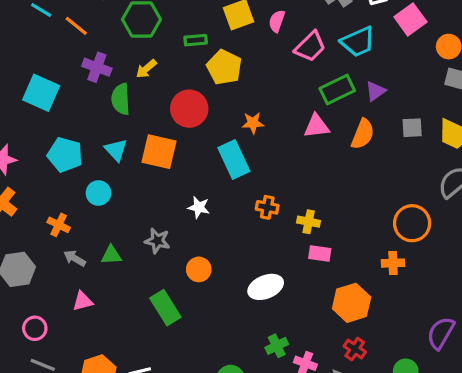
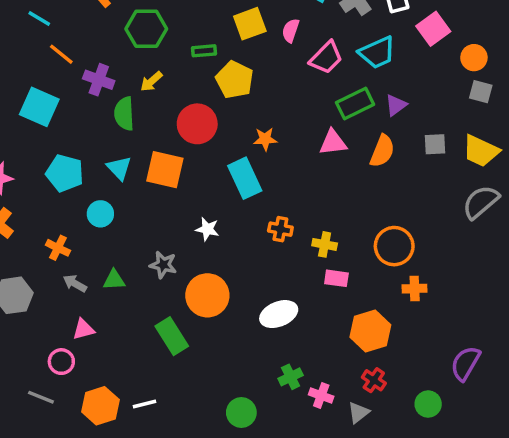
orange line: (76, 26) -> (61, 54), moved
orange circle: (412, 223) -> (394, 246), moved
orange circle: (199, 269) -> (207, 295), size x1.6
pink circle: (35, 328) -> (61, 362), moved

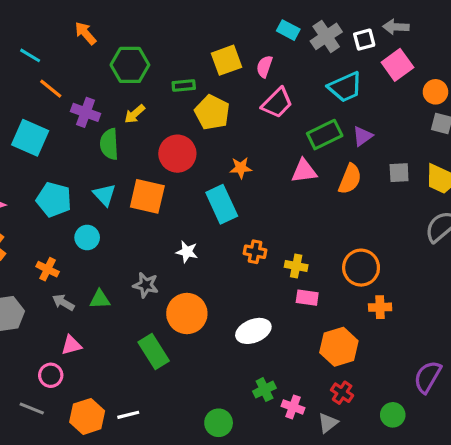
pink trapezoid: (326, 58) -> (277, 103), moved

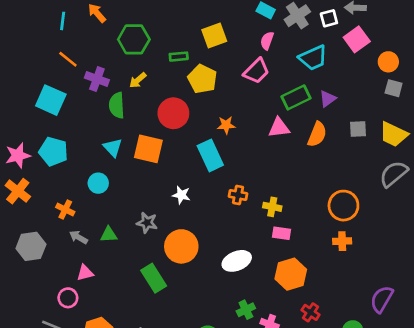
cyan line: (30, 55) -> (63, 21), moved, turned 66
pink semicircle: (264, 67) -> (267, 41), moved
cyan pentagon: (54, 200) -> (53, 151), moved
orange circle: (361, 268) -> (343, 206), moved
orange hexagon: (339, 347) -> (291, 274), moved

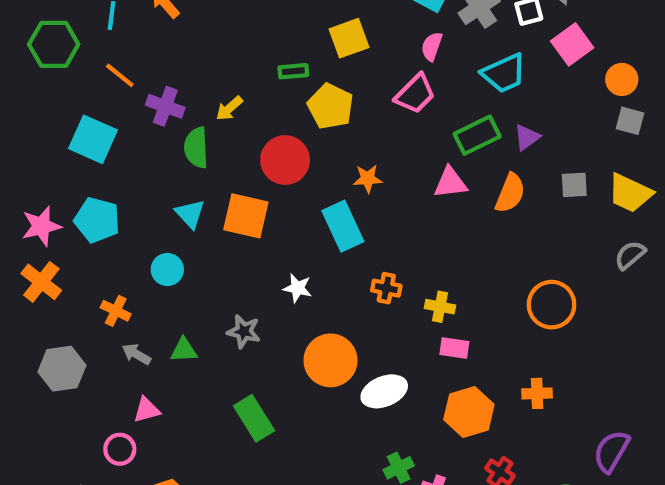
green hexagon: (134, 39) -> (54, 44), moved
gray semicircle: (394, 174) -> (630, 255), size x0.7
orange cross: (342, 241) -> (537, 393), moved
orange circle: (181, 246) -> (330, 360), moved

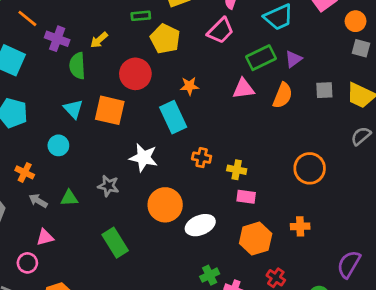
white star: (297, 288) -> (144, 158), size x1.5

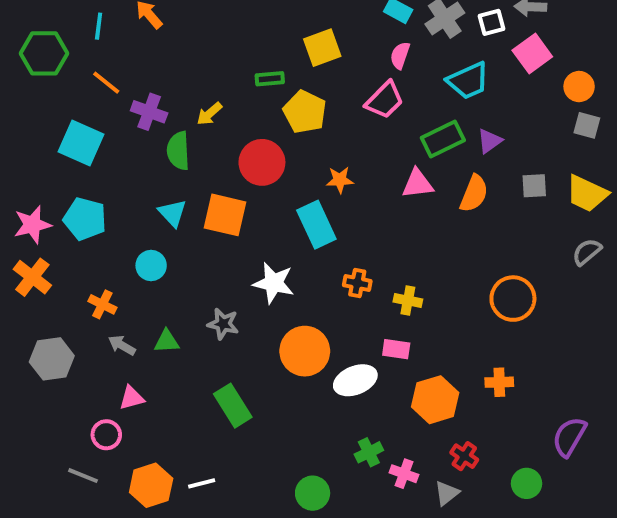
pink rectangle: (246, 197) -> (396, 349), moved

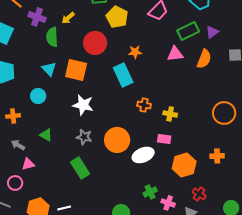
white star: (274, 283) -> (83, 105), moved
orange cross: (102, 304) -> (13, 116), turned -32
gray star: (223, 324) -> (84, 137), moved
green triangle: (167, 341) -> (46, 135), turned 32
gray arrow: (122, 345) -> (18, 145), moved

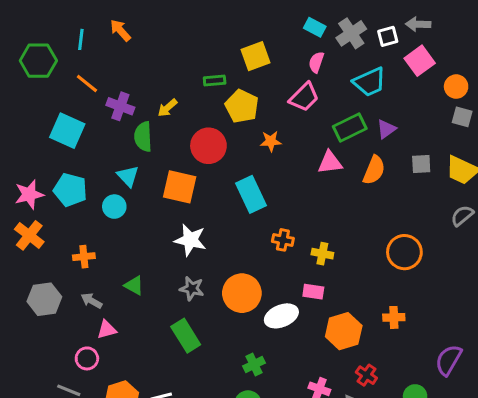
orange star: (135, 52) -> (271, 141), moved
cyan triangle: (49, 69) -> (128, 176), moved
cyan circle: (38, 96) -> (114, 207), moved
green cross: (150, 192) -> (254, 365), moved

